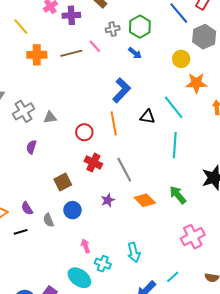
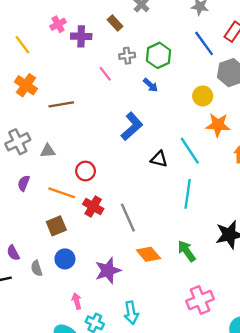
brown line: (71, 53) -> (61, 104), moved
orange cross: (37, 55) -> (26, 85), moved, turned 30
orange line: (114, 123) -> (62, 193), moved, turned -65
purple star: (108, 200) -> (108, 270), moved, size x1.6

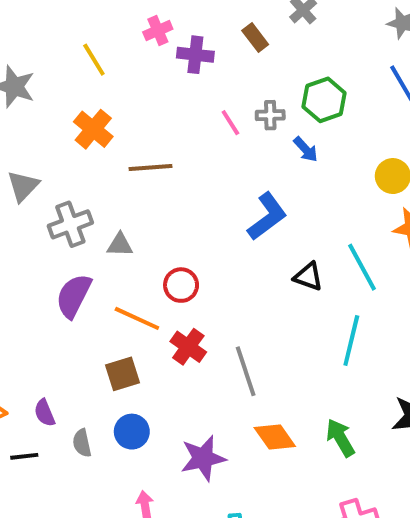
gray cross: (127, 56) -> (270, 115), moved
purple semicircle: (24, 183) -> (74, 296), size x1.6

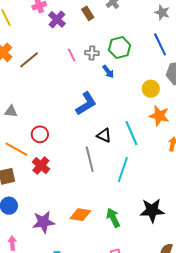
purple cross: (195, 55) -> (57, 19), turned 30
brown line: (150, 168) -> (29, 60), moved, turned -40
gray line: (246, 371) -> (90, 159), moved
orange diamond: (275, 437) -> (80, 215), turned -50

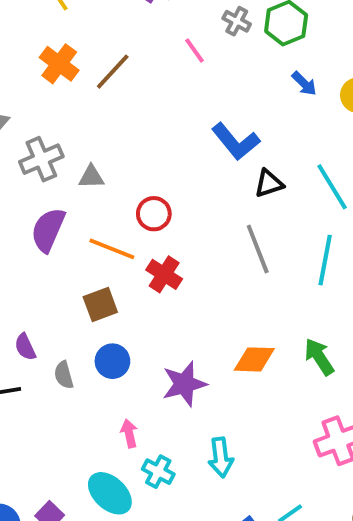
gray cross: (92, 53) -> (237, 21), moved, turned 32
blue arrow: (108, 72) -> (304, 84), moved
blue L-shape: (86, 104) -> (236, 141), turned 90
black triangle: (104, 135) -> (269, 183), moved, turned -35

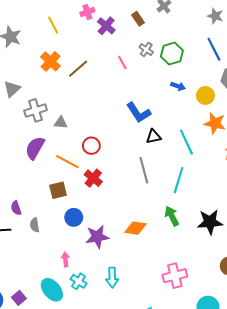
blue arrow: (304, 84) -> (178, 86), turned -32
green arrow: (319, 357) -> (172, 216), moved
blue circle: (112, 361) -> (74, 217), moved

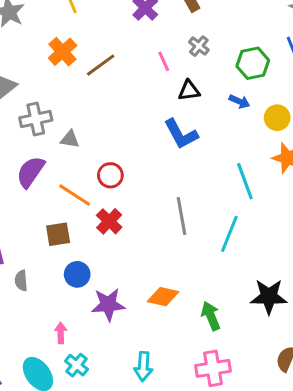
green hexagon: (172, 53) -> (253, 63), moved
black triangle: (154, 137) -> (189, 91), moved
green arrow: (172, 216) -> (211, 316), moved
cyan arrow: (112, 277) -> (143, 367), moved

